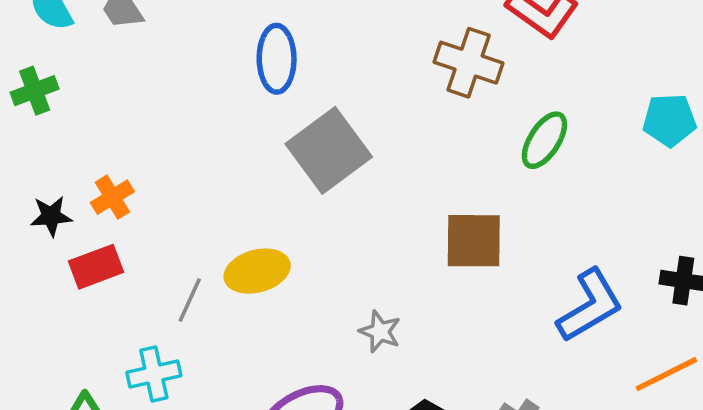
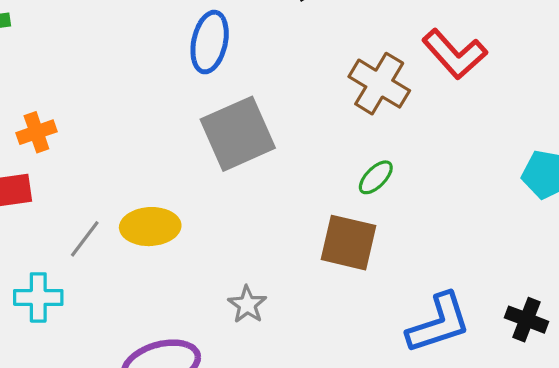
green ellipse: (544, 140) -> (376, 177), moved, size x0.7

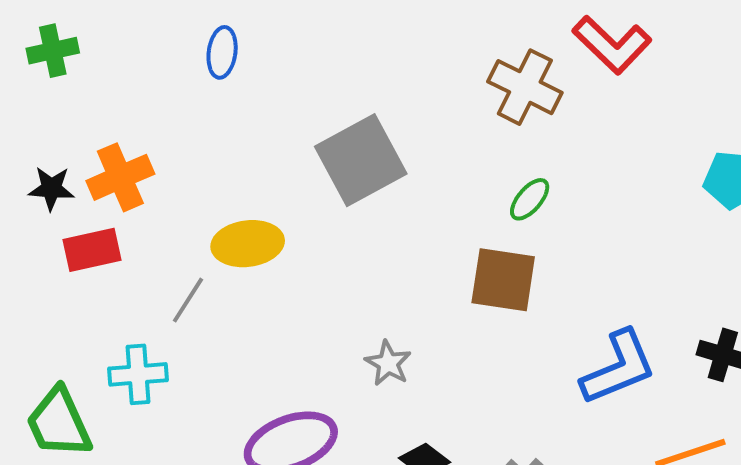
blue ellipse: (210, 42) -> (222, 52), moved, size x0.7
orange cross: (36, 132) -> (120, 177), size x1.4
yellow ellipse: (150, 227) -> (248, 244), moved

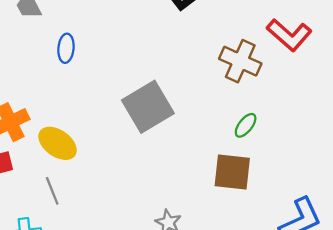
yellow ellipse: (248, 244) -> (58, 143), moved, turned 45
gray line: (188, 300) -> (52, 191), turned -52

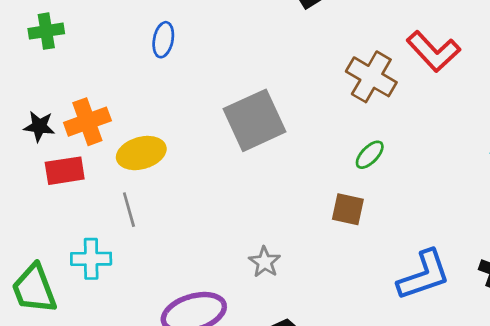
yellow ellipse: (58, 143) -> (141, 153), turned -57
brown square: (232, 172) -> (348, 209), size x0.7

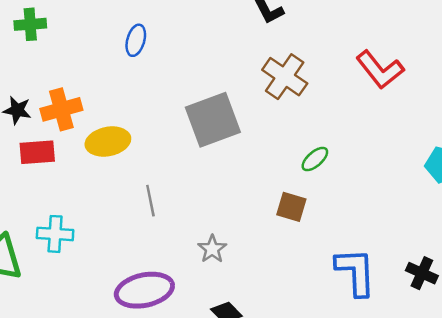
brown cross: (371, 77) -> (285, 77), moved
gray line: (129, 210) -> (150, 201), moved
blue L-shape: (424, 275) -> (356, 272), turned -78

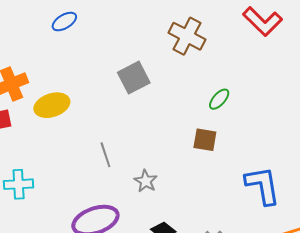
blue ellipse: (136, 40) -> (64, 22), turned 50
gray square: (213, 120) -> (134, 78), size x0.7
gray line: (150, 201) -> (105, 155), moved

